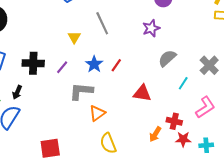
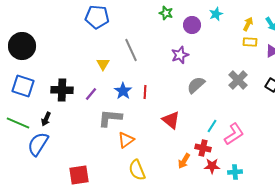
red line: (116, 65) -> (145, 92), turned -32
gray cross: (209, 65) -> (238, 80), moved
cyan line: (183, 83) -> (212, 126), moved
red triangle: (142, 93) -> (171, 120), turned 30

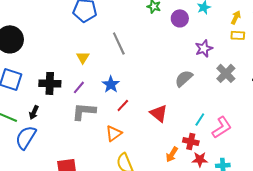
purple star: (180, 55) -> (204, 48), moved
yellow triangle: (103, 64) -> (83, 57), moved
red line: (145, 92) -> (123, 105), moved, turned 40
gray L-shape: (110, 118) -> (84, 111), moved

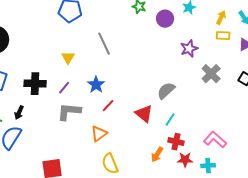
gray semicircle: (184, 78) -> (166, 91), moved
cyan line: (200, 119) -> (170, 120), moved
pink L-shape: (222, 127) -> (215, 140), moved, turned -105

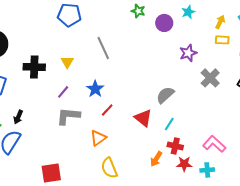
black cross: (35, 84) -> (34, 67), moved

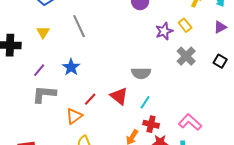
yellow rectangle: (222, 40) -> (185, 25), moved, turned 48
yellow triangle: (67, 62) -> (43, 32), moved
gray semicircle: (165, 95) -> (141, 73), turned -138
red line: (107, 110) -> (90, 99), moved

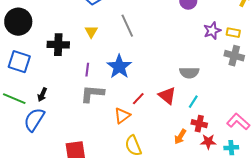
yellow rectangle: (185, 25) -> (233, 33), moved, turned -40
gray cross: (186, 56) -> (234, 56), turned -30
blue star: (71, 67) -> (119, 67), size x1.4
purple line: (39, 70) -> (87, 70), turned -32

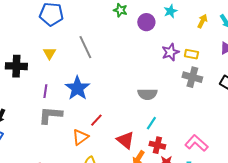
red triangle: (167, 96) -> (125, 140), moved

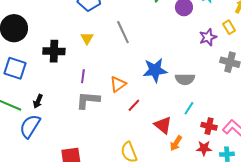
yellow rectangle: (191, 54) -> (229, 27), moved, turned 48
blue star: (77, 88) -> (155, 70), moved, turned 30
orange triangle: (80, 137) -> (118, 84), moved
red cross: (157, 145) -> (209, 126), moved

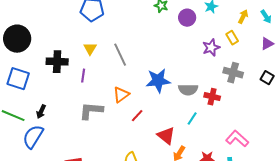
gray line: (123, 32) -> (120, 55), moved
purple line: (83, 76) -> (83, 76), moved
red cross: (209, 126) -> (212, 97), moved

